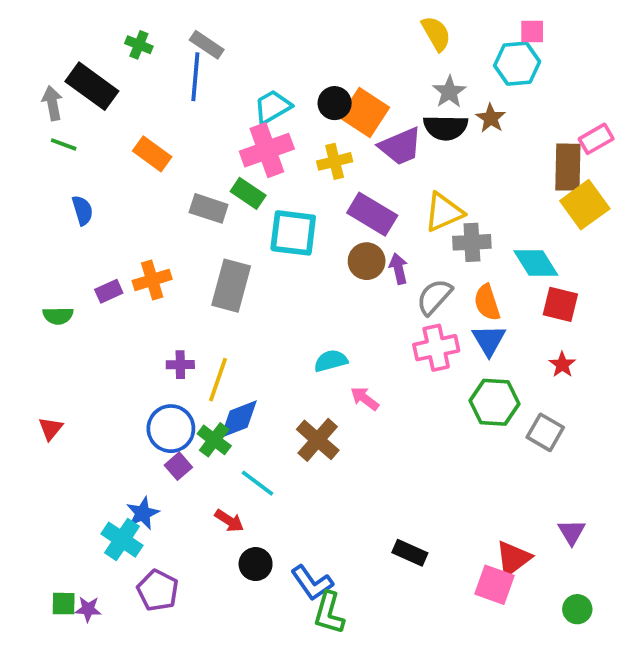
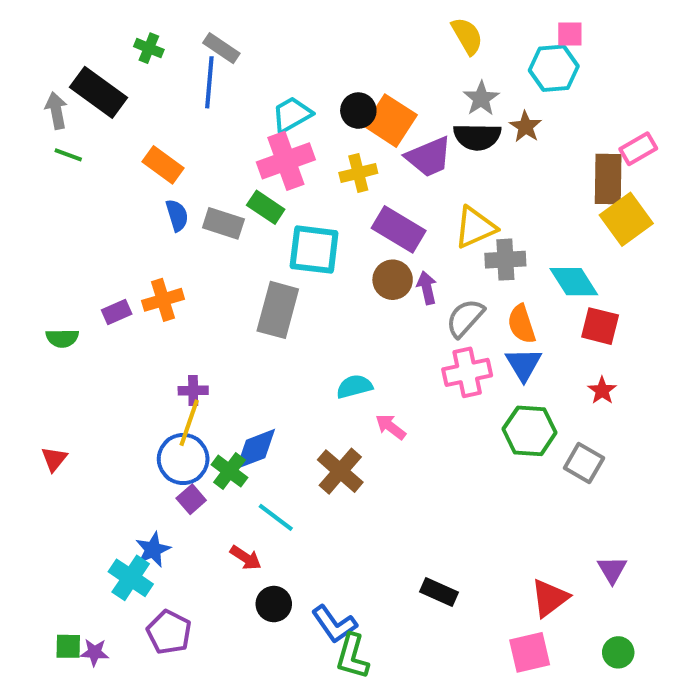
blue semicircle: (82, 210) -> (177, 215), moved
gray rectangle: (231, 286) -> (278, 310), moved
yellow line: (218, 380) -> (189, 423), moved
pink square: (494, 585) -> (530, 652), moved, turned -33

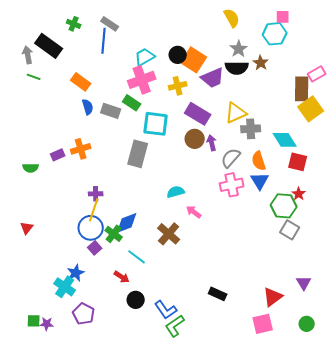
green hexagon: (530, 431) -> (284, 206), moved
green L-shape: (352, 656) -> (175, 326), turned 40

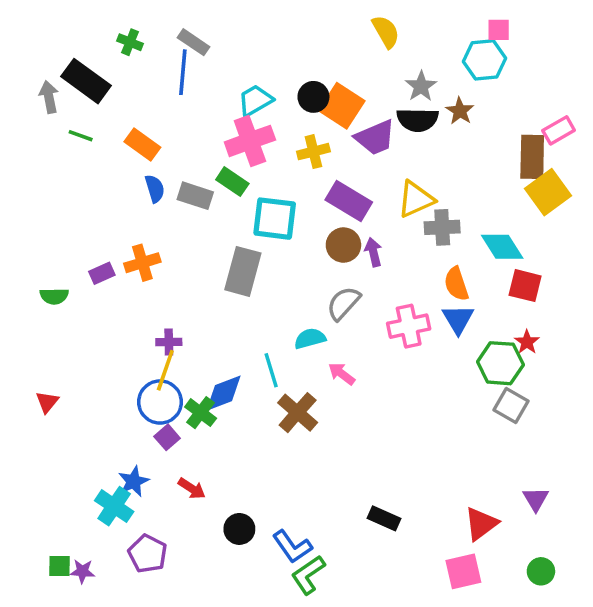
yellow semicircle: (232, 18) -> (386, 32), moved
green line: (34, 77) -> (81, 136), moved
gray semicircle: (231, 158) -> (343, 303), moved
cyan line: (137, 257) -> (271, 370), moved, turned 36
red arrow: (122, 277) -> (192, 488), moved

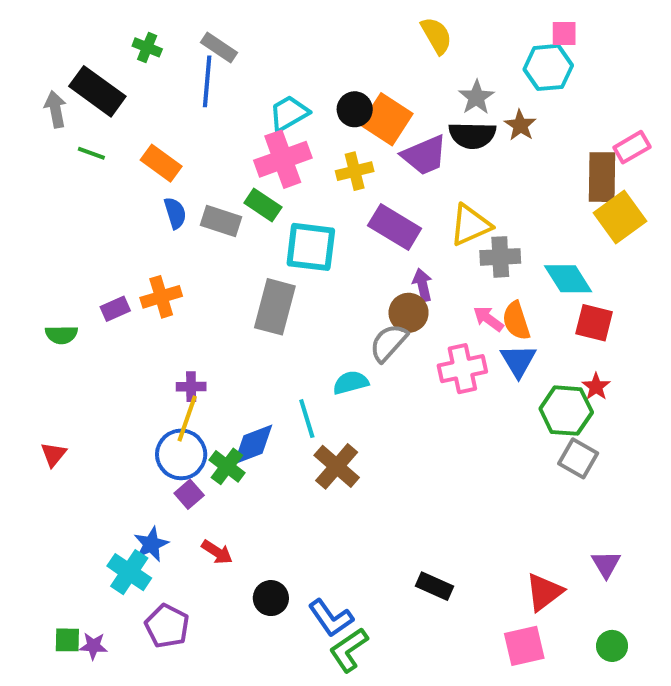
brown circle: (343, 245) -> (409, 313), moved
pink arrow: (342, 374) -> (488, 319), moved

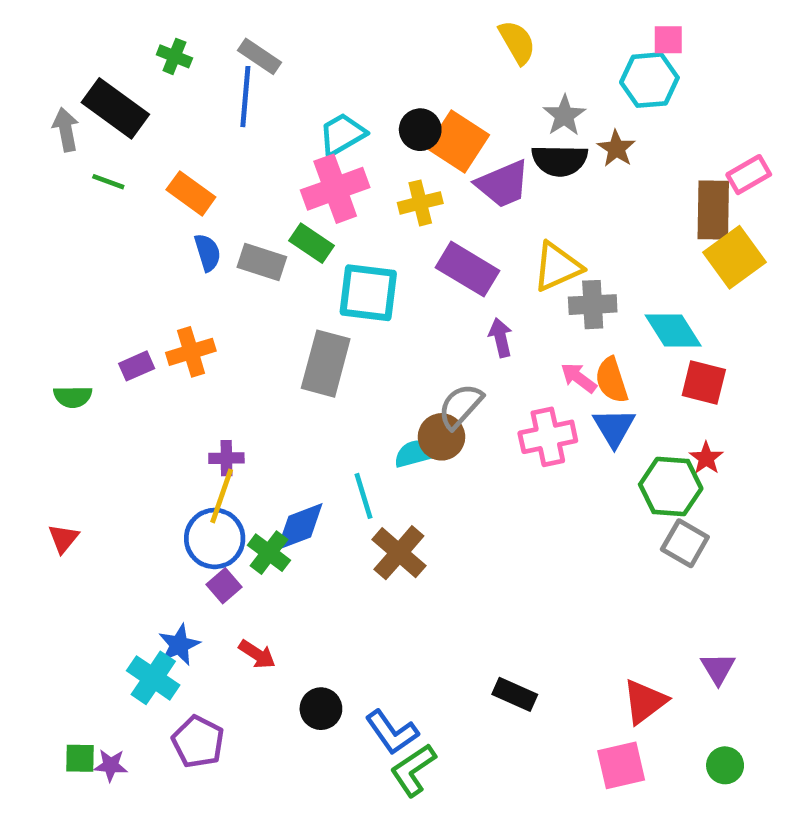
brown circle: (409, 313) -> (441, 437), moved

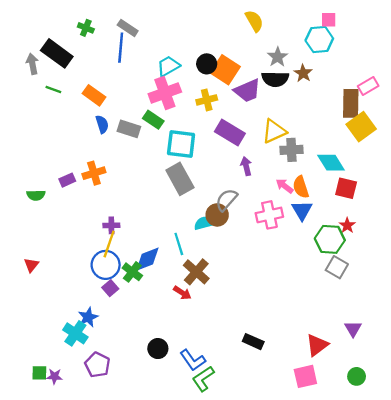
gray rectangle: (326, 364) -> (180, 179), moved, turned -44
red arrow: (257, 654) -> (182, 293), moved

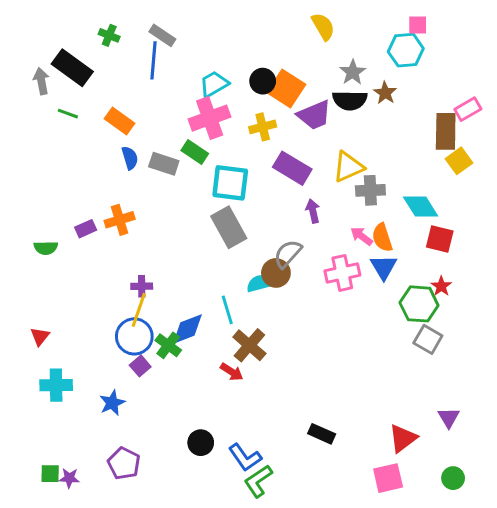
yellow square: (361, 127) -> (459, 161), size x0.7
cyan cross: (75, 333) -> (56, 385), moved, turned -35

